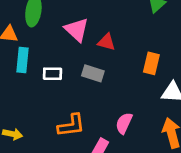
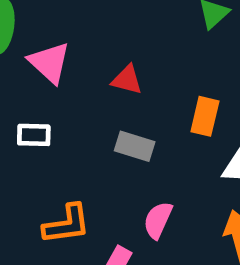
pink triangle: (77, 30) -> (49, 62), moved
gray rectangle: (93, 73) -> (135, 146), moved

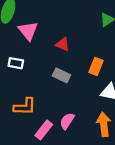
pink semicircle: (158, 220) -> (67, 121), moved

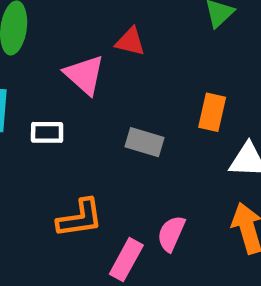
pink triangle: (28, 31) -> (84, 75), moved
red triangle: (63, 44) -> (130, 42), moved

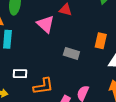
white rectangle: (47, 132) -> (20, 74), moved

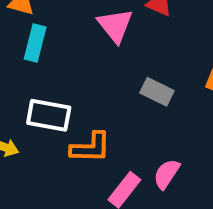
white rectangle: (20, 74) -> (49, 115), size x1.5

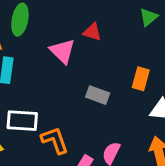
orange L-shape: (91, 148) -> (55, 140), turned -104

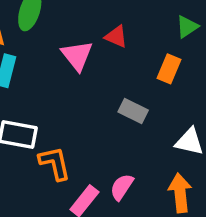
orange rectangle: (141, 79) -> (169, 69), moved
gray rectangle: (98, 95) -> (133, 111), moved

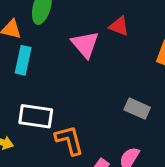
gray rectangle: (133, 111) -> (137, 109), moved

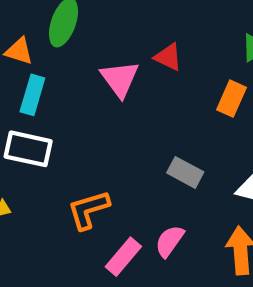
white rectangle: (36, 116) -> (28, 149), moved
orange L-shape: (69, 140) -> (88, 210), turned -96

